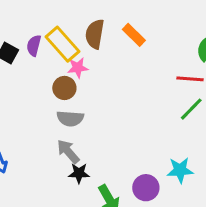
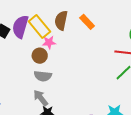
purple semicircle: (34, 46) -> (20, 27), size x1.6

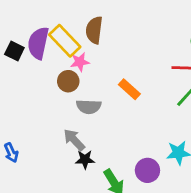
orange rectangle: (87, 22) -> (129, 89), moved
gray semicircle: (43, 76) -> (89, 107), moved

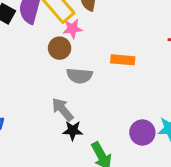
orange rectangle: (129, 89) -> (123, 60), turned -40
purple circle: (147, 170) -> (142, 132), moved

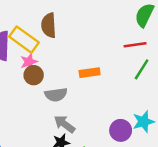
pink star: (73, 29) -> (29, 62), moved
gray arrow: (63, 109) -> (65, 124), moved

